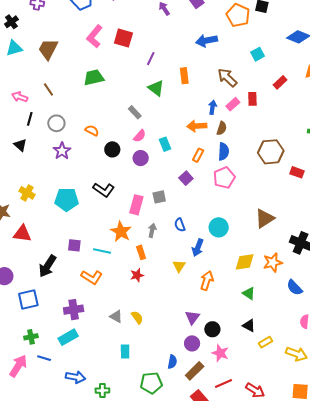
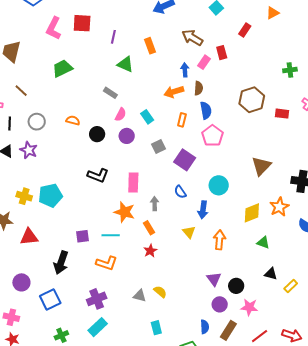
purple star: (62, 151) -> (29, 150), moved
purple square: (186, 178) -> (185, 160), moved, size x1.5
gray square: (159, 197) -> (158, 147), moved
cyan pentagon: (67, 200) -> (50, 195), moved

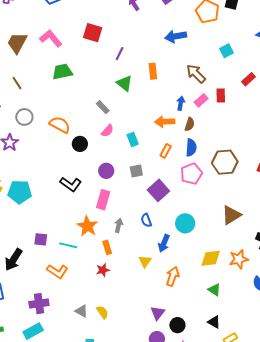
pink L-shape: (54, 28) -> (51, 38), moved, turned 100
brown hexagon: (252, 100) -> (225, 162), moved
orange semicircle: (73, 120) -> (60, 125), size x1.5
purple circle: (127, 136) -> (106, 171), moved

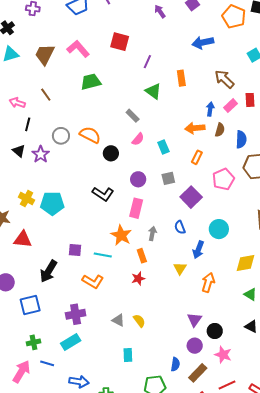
gray circle: (24, 117) -> (61, 136), moved
blue semicircle: (191, 148) -> (241, 139), moved

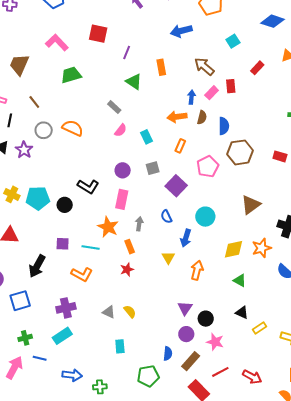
brown trapezoid: (45, 54) -> (19, 65), moved
brown line: (46, 95) -> (34, 102), moved
black circle: (111, 153) -> (65, 205), moved

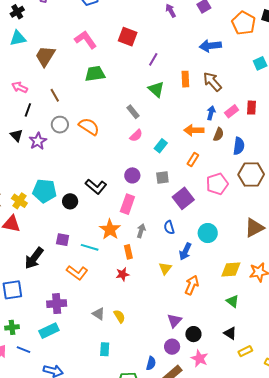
brown arrow: (204, 66) -> (212, 82), moved
cyan rectangle: (146, 137) -> (161, 146), turned 56
yellow cross: (12, 194) -> (19, 201), moved

